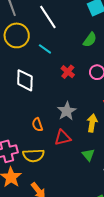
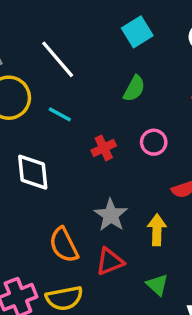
red cross: (68, 72) -> (104, 148), turned 32
orange semicircle: (37, 125) -> (64, 245), size x1.5

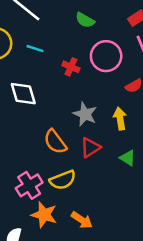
green semicircle: (134, 89) -> (85, 20), turned 102
pink circle: (154, 142) -> (106, 56), size x1.6
red cross: (104, 148) -> (71, 67), turned -30

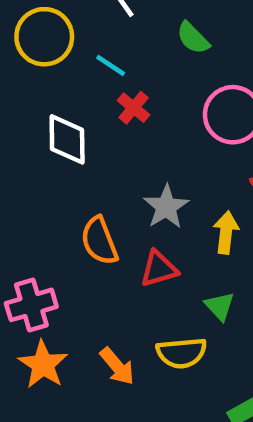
green semicircle: (85, 20) -> (193, 38), moved
red cross: (71, 67) -> (134, 108), moved
yellow semicircle: (63, 180) -> (182, 353), moved
orange arrow: (82, 220) -> (117, 366), moved

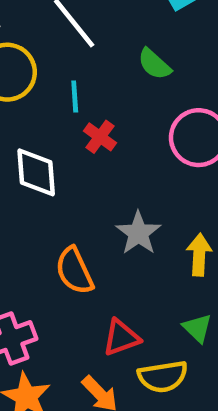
cyan line: (111, 65) -> (75, 96), turned 56
red triangle: (159, 269) -> (121, 338), moved

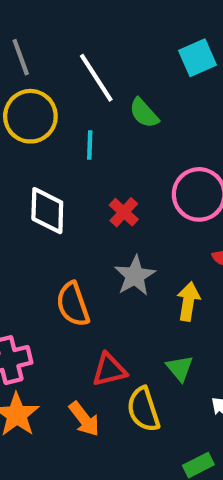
green semicircle: (154, 64) -> (144, 113), moved
red cross: (100, 137) -> (124, 212), moved
yellow semicircle: (163, 377) -> (143, 409), turned 75

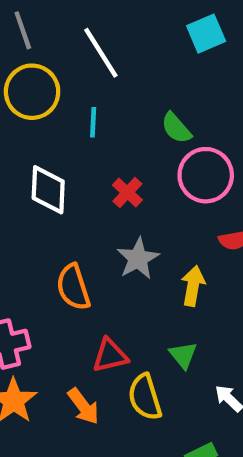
green semicircle: (144, 113) -> (176, 128), moved

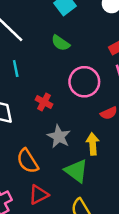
green semicircle: (176, 128) -> (60, 43), moved
green triangle: (183, 355) -> (76, 171), moved, size x1.5
red triangle: (110, 356) -> (39, 195), moved

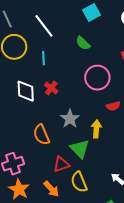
red cross: (44, 102) -> (51, 88), moved
red triangle: (39, 195) -> (61, 164), moved

